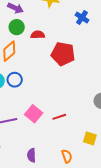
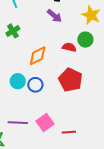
green circle: (17, 27) -> (85, 40), moved
red pentagon: (63, 54) -> (70, 80), moved

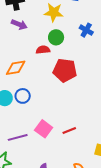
orange diamond: (38, 56) -> (16, 68), turned 35
red pentagon: (70, 80) -> (65, 70), moved

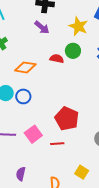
red pentagon: (65, 70) -> (67, 119), moved

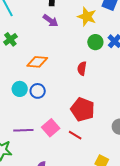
green circle: (73, 51) -> (95, 42), moved
red semicircle: (57, 59) -> (82, 68), moved, turned -88
red line: (57, 144) -> (75, 135), turned 40

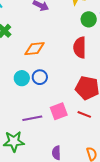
red semicircle: (82, 68) -> (80, 48), size x1.5
pink square: (51, 128) -> (59, 111), turned 30

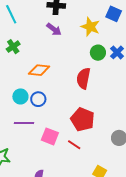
pink square: (59, 111) -> (50, 136), turned 30
purple line: (32, 118) -> (24, 123), moved

